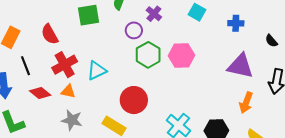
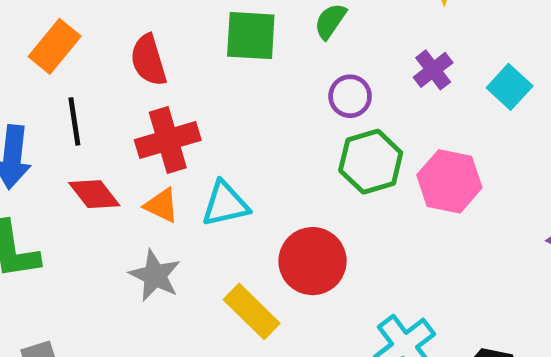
purple cross: (154, 14) -> (433, 70), moved
cyan triangle: (97, 71) -> (225, 204), moved

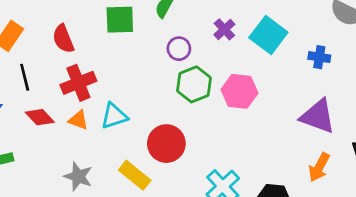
cyan square: (510, 87) -> (268, 35), size x1.5
gray star: (155, 275) -> (78, 176), moved

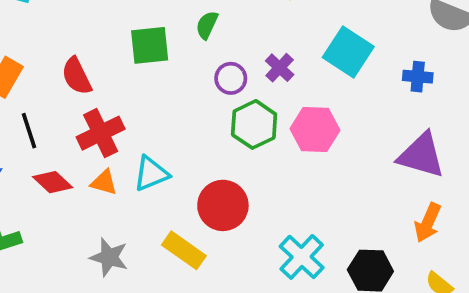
purple cross: (224, 29) -> (280, 68), moved

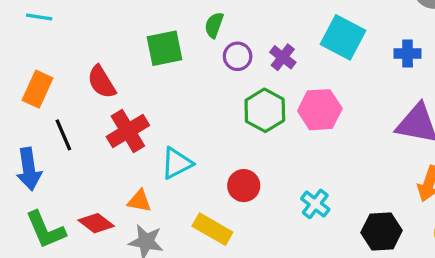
purple circle: (231, 78) -> (238, 56), moved
red diamond: (53, 182) -> (96, 223), moved
orange triangle: (104, 182) -> (139, 201), moved
red circle: (223, 205) -> (244, 186), size x0.7
cyan cross: (302, 257) -> (315, 204), moved, size x0.7

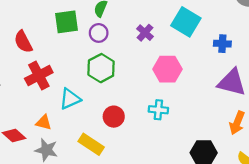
blue cross: (408, 54) -> (222, 44), moved
purple circle: (238, 56) -> (99, 33), moved
green hexagon: (265, 110) -> (101, 68), moved
cyan cross: (315, 204) -> (158, 110), moved, turned -36

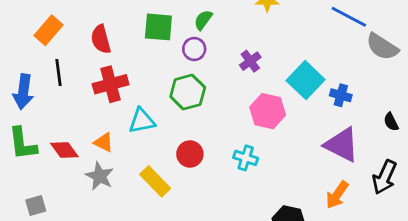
cyan square: (186, 22) -> (306, 80), moved

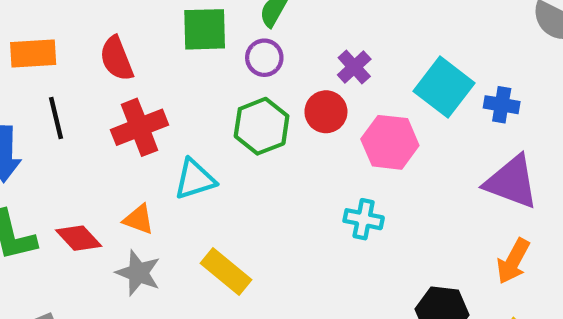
orange rectangle: (48, 30) -> (33, 54), turned 52
red circle: (190, 154) -> (326, 112), moved

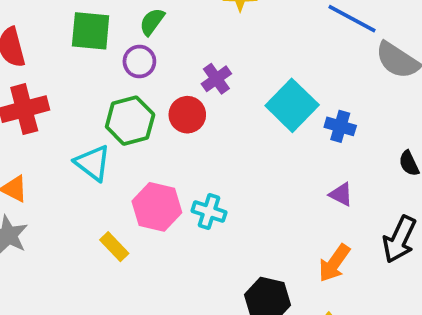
pink hexagon: (390, 142) -> (157, 207), moved
cyan triangle: (195, 179) -> (93, 163), moved, turned 48
purple triangle: (512, 182) -> (341, 194), size x0.5
yellow rectangle: (226, 272) -> (114, 247), moved, size x0.7

